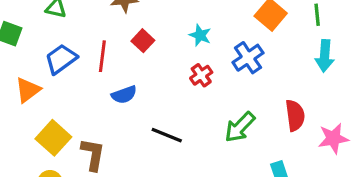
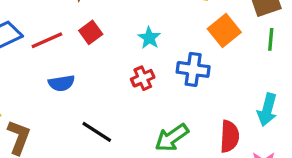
red line: (102, 56) -> (47, 40), turned 48
cyan arrow: (325, 56) -> (267, 110), moved
blue cross: (248, 58) -> (193, 69), turned 32

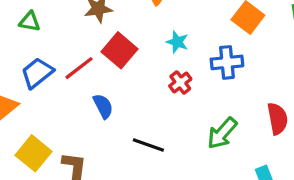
red square: (91, 32) -> (119, 50), size x1.5
blue semicircle: (61, 83) -> (103, 106), turned -95

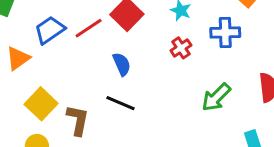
blue semicircle: (103, 106) -> (122, 64), moved
black line: (148, 145) -> (120, 103), moved

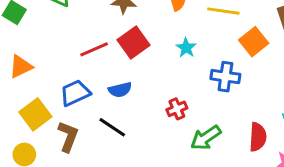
blue trapezoid: (50, 30) -> (75, 93), moved
red cross: (181, 48) -> (177, 109), moved
blue semicircle: (122, 64) -> (120, 90), turned 90

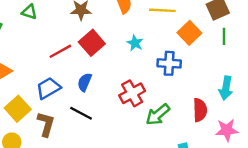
blue semicircle: (120, 90) -> (85, 82), turned 132
red cross: (177, 109) -> (132, 93), size x1.5

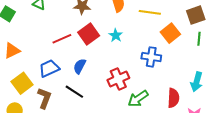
cyan star: (135, 43) -> (116, 35), moved

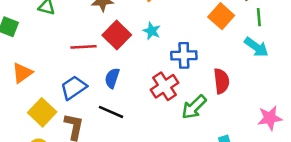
red line: (62, 39) -> (83, 47), turned 30
blue cross: (151, 57) -> (184, 55), moved
cyan arrow: (197, 82) -> (256, 47), moved, turned -60
red semicircle: (173, 98) -> (221, 81), moved

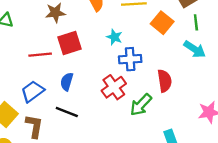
cyan star: (152, 31) -> (114, 37), moved
red square: (117, 35) -> (69, 43), turned 30

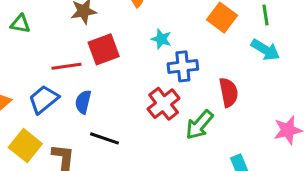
blue semicircle: (67, 82) -> (83, 102), moved
blue trapezoid: (33, 91) -> (44, 99), moved

